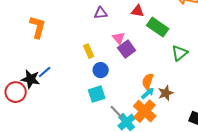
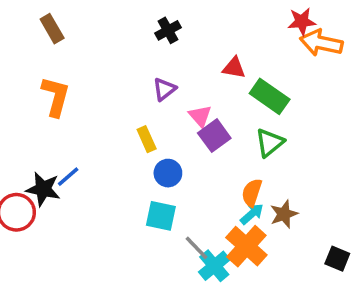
purple triangle: (101, 13) -> (164, 89), moved, turned -32
green triangle: (180, 53) -> (270, 143), moved
cyan square: (97, 94) -> (161, 216), turned 30

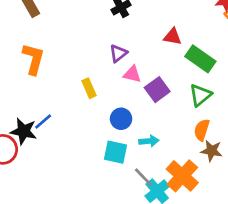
pink triangle: (200, 116) -> (132, 74), moved, turned -36
yellow rectangle: (147, 139) -> (89, 88), moved
orange semicircle: (252, 193) -> (202, 130), moved
cyan arrow: (252, 214) -> (149, 141), moved, turned 36
brown star: (284, 214) -> (211, 151), turned 30

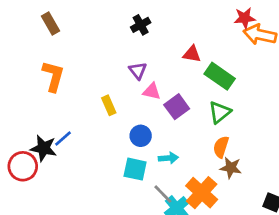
purple triangle: (118, 53) -> (138, 71), turned -30

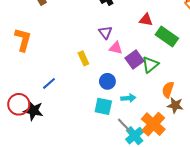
orange L-shape: (53, 76) -> (23, 40), moved
green triangle: (220, 112) -> (150, 65), moved
black star: (44, 148) -> (33, 111), moved

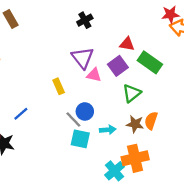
purple triangle: (105, 32) -> (83, 58), size x1.5
purple square: (135, 59) -> (118, 66), moved
brown star: (175, 105) -> (135, 124), moved
orange cross: (153, 124) -> (135, 158), turned 35
gray line: (124, 125) -> (73, 119), moved

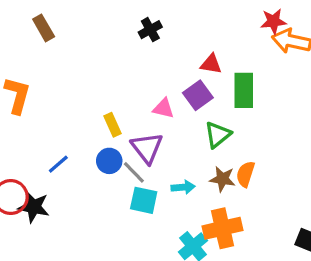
purple triangle: (83, 58) -> (147, 148), moved
green rectangle: (150, 62) -> (244, 90), turned 55
blue circle: (85, 111) -> (109, 161), moved

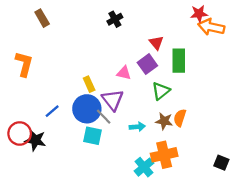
red triangle: (211, 64) -> (156, 43), turned 40
blue circle: (109, 161) -> (87, 109), size x1.6
cyan square: (144, 200) -> (92, 136), moved

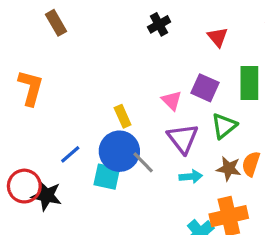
red triangle: (156, 43) -> (218, 37), moved
purple square: (147, 64) -> (205, 88), turned -30
pink triangle: (124, 73) -> (172, 100), turned 32
purple triangle: (113, 100) -> (183, 139), moved
cyan square: (92, 136) -> (107, 177), moved

